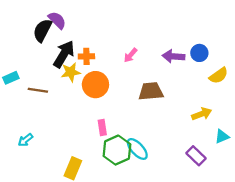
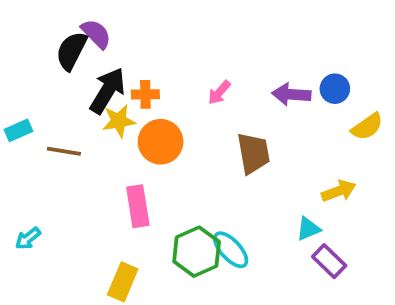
brown trapezoid: (151, 91) -> (253, 153), turned 85
pink rectangle: (102, 127) -> (138, 206), moved, size x1.5
cyan triangle: (222, 137) -> (308, 229), moved
cyan arrow: (25, 140) -> (28, 238), moved

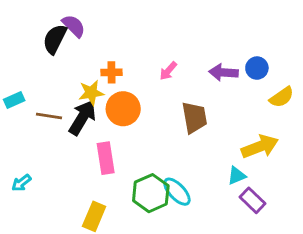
black arrow: (108, 91) -> (82, 117), moved
yellow arrow: (339, 191) -> (260, 147), size x1.4

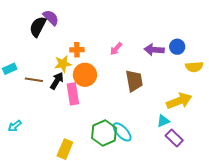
yellow semicircle: (282, 97) -> (194, 67), turned 30
black arrow: (82, 117) -> (57, 81), size x0.7
pink rectangle: (106, 158) -> (73, 94), moved

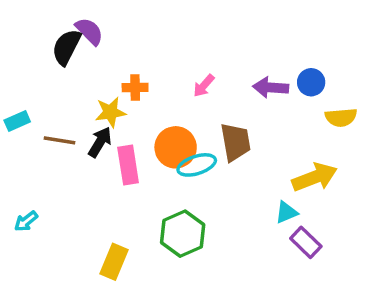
orange circle: (85, 75) -> (176, 147), moved
cyan ellipse: (122, 132) -> (197, 165), moved, turned -65

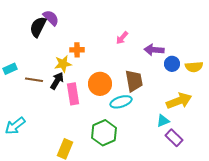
blue circle: (311, 82) -> (172, 64), moved
pink arrow: (204, 86) -> (122, 38), moved
cyan ellipse: (197, 165) -> (121, 102), moved
cyan arrow: (26, 221) -> (15, 126), size x1.5

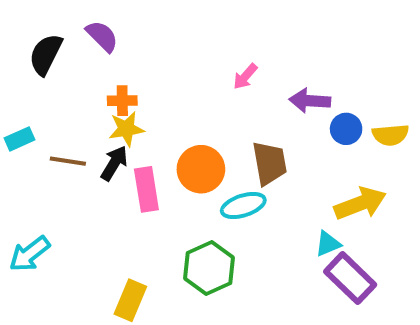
black semicircle: (38, 27) -> (46, 54), moved
orange cross: (77, 50) -> (122, 101), moved
purple rectangle: (174, 138) -> (350, 278), size x1.4

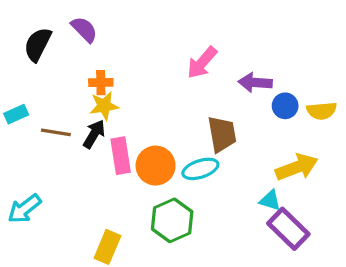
pink arrow: (245, 76) -> (202, 63), size x1.5
orange circle: (201, 169) -> (156, 166), moved
cyan triangle: (328, 244) -> (270, 200), turned 40

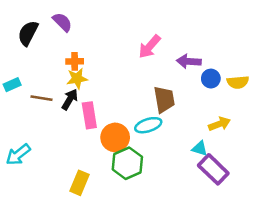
orange circle: (156, 166) -> (115, 137), moved
yellow arrow: (297, 167) -> (219, 124), size x0.7

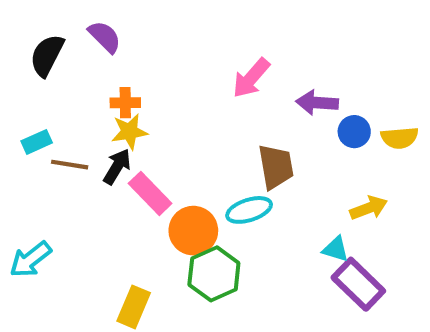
cyan rectangle: (12, 85) -> (37, 142), moved
pink rectangle: (89, 115) -> (150, 193), turned -35

